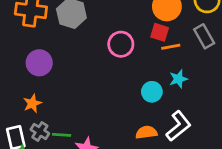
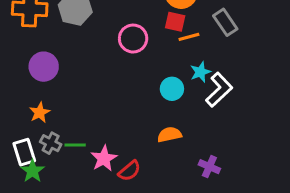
white L-shape: (178, 126) -> (219, 90), moved

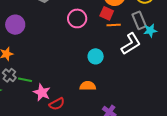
cyan star: (200, 72) -> (150, 31), moved
white L-shape: (219, 90) -> (131, 44), moved
pink star: (104, 158) -> (42, 92), turned -30

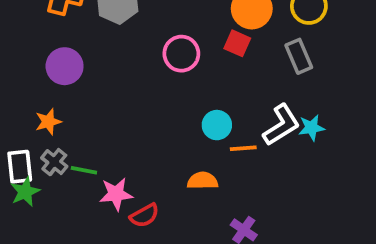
orange line: (114, 25) -> (243, 148), moved
cyan star: (150, 31) -> (312, 128), moved
white L-shape: (131, 44) -> (281, 125), moved
pink star: (42, 92) -> (116, 194), turned -30

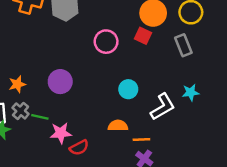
purple circle: (65, 66) -> (60, 82), moved
white L-shape: (281, 125) -> (163, 107), moved
orange line: (243, 148) -> (141, 140), moved

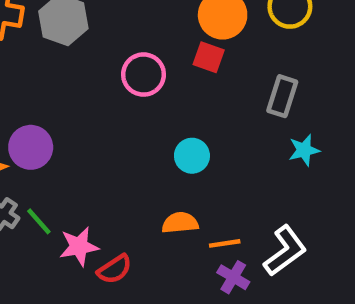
gray rectangle: (183, 45) -> (282, 96), moved, turned 45
purple circle: (60, 82) -> (31, 147), moved
white L-shape: (163, 107) -> (285, 251), moved
green line: (40, 117) -> (39, 221), turned 42

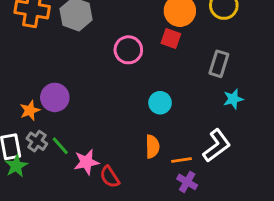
orange semicircle: (180, 223) -> (152, 147), turned 95
white L-shape: (285, 251) -> (217, 146), moved
red semicircle: (115, 269) -> (110, 177), turned 90

